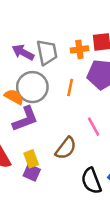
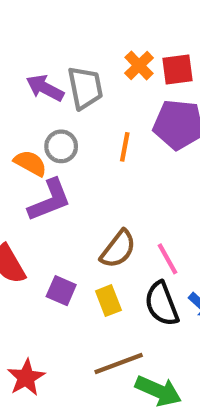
orange cross: (79, 49) -> (139, 65), moved, turned -36
gray circle: (32, 87) -> (61, 146), size x0.6
pink line: (94, 127) -> (167, 259), moved
yellow rectangle: (31, 159) -> (108, 301), moved

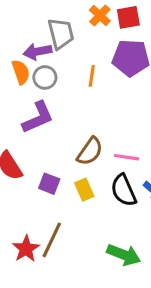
purple arrow: (45, 88) -> (38, 52), moved, turned -36
orange semicircle: (30, 163) -> (21, 72), moved, turned 45
pink line: (167, 259) -> (127, 157), turned -50
brown line: (119, 364) -> (52, 240), moved, turned -42

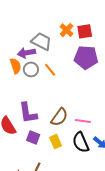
gray trapezoid: (61, 34) -> (41, 41), turned -50
orange line: (92, 76) -> (50, 70), moved, turned -48
purple L-shape: (38, 117) -> (28, 113), moved, turned 105

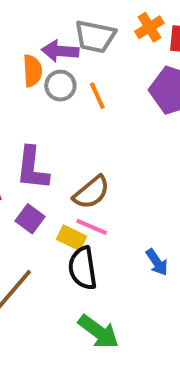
gray trapezoid: (41, 41) -> (95, 36), turned 150
pink line: (83, 121) -> (92, 227), moved
yellow rectangle: (56, 142) -> (72, 238), turned -56
black semicircle: (81, 142) -> (83, 268), moved

